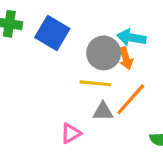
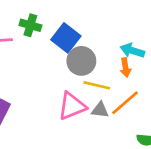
gray circle: (104, 53) -> (81, 61), moved
pink triangle: (71, 133) -> (72, 106), moved, size x1.6

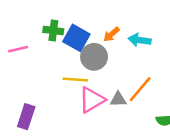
green cross: (30, 25) -> (53, 31), moved
orange arrow: (125, 68) -> (111, 34), moved, turned 66
yellow line: (97, 85) -> (75, 79), moved

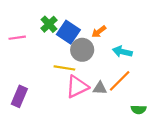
green cross: (53, 31) -> (49, 24), turned 35
cyan arrow: (140, 40) -> (122, 52), moved

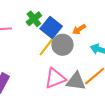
yellow line: (64, 68) -> (46, 47), moved, turned -66
gray triangle: (100, 88) -> (76, 81), size x1.5

